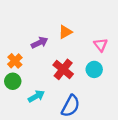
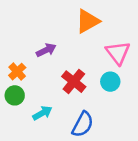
orange triangle: (65, 32) -> (88, 21), moved, size x1.5
pink triangle: (101, 45) -> (118, 53), size x1.5

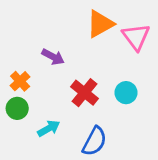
purple arrow: (46, 50) -> (53, 57), turned 54
pink triangle: (118, 53) -> (136, 37), moved

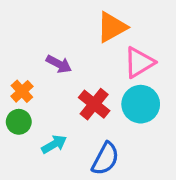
pink triangle: (136, 37) -> (139, 62), moved, turned 36
cyan circle: (126, 93) -> (141, 104), size x1.5

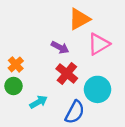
purple arrow: (59, 64) -> (60, 47), moved
cyan circle: (141, 104) -> (98, 89), moved

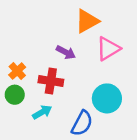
red cross: (67, 74) -> (51, 81), moved, turned -30

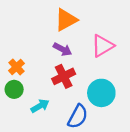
orange triangle: (87, 21) -> (66, 20), moved
red cross: (51, 81) -> (64, 76), moved, turned -35

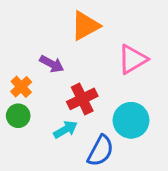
purple arrow: (62, 49) -> (52, 64), moved
cyan arrow: (40, 106) -> (65, 129), moved

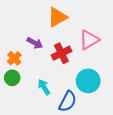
red cross: (82, 99) -> (61, 53), moved
cyan arrow: (65, 129) -> (44, 87), turned -91

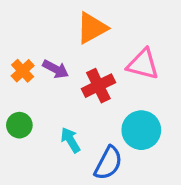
pink triangle: (89, 40) -> (143, 64), turned 45
orange cross: (14, 58) -> (23, 71), moved

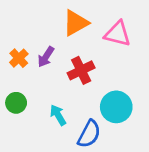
pink triangle: (143, 64) -> (118, 34), moved
purple arrow: (56, 69) -> (46, 57), turned 95

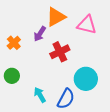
purple arrow: (46, 57) -> (40, 34), moved
cyan arrow: (58, 115) -> (40, 95), moved

